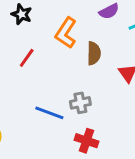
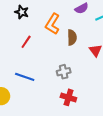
blue line: (49, 113) -> (25, 77), moved

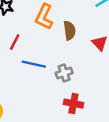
blue line: (25, 77) -> (34, 64), moved

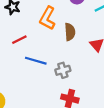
red line: (15, 42) -> (19, 40), turned 32

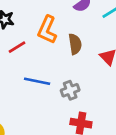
red line: (19, 40) -> (17, 47), moved

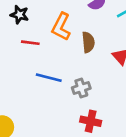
red line: (17, 47) -> (30, 43), turned 36

